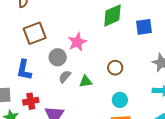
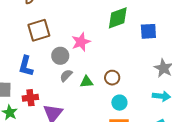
brown circle: (115, 68) -> (112, 78), moved

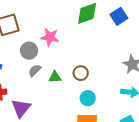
blue square: (148, 31) -> (119, 16), moved, turned -30
pink star: (81, 42) -> (50, 37), turned 30

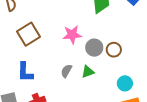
gray circle: (29, 51) -> (94, 48), moved
brown circle: (81, 73) -> (114, 50), moved

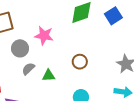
gray circle: (94, 48) -> (20, 48), moved

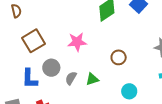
gray circle: (20, 48) -> (51, 68), moved

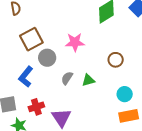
gray circle: (51, 68) -> (47, 58), moved
blue L-shape: (30, 79) -> (26, 77), turned 35

